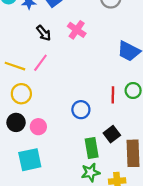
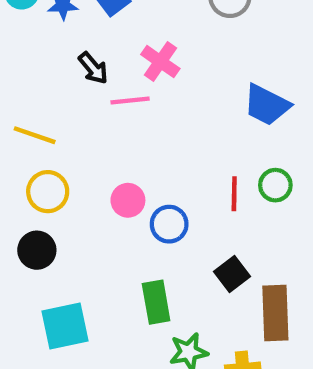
pink line: (40, 63) -> (130, 101), moved, turned 48
pink circle: (38, 127) -> (128, 200), moved
green rectangle: (92, 148) -> (156, 302), moved

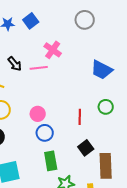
black arrow: (93, 68) -> (15, 64), moved
red line: (234, 194) -> (80, 117), moved
blue circle: (169, 224) -> (45, 133), moved

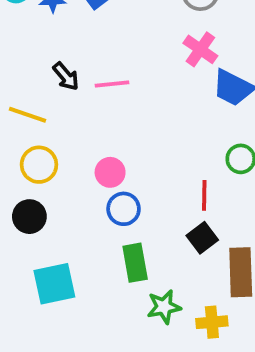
pink cross: (53, 50) -> (200, 49), moved
red line: (80, 117) -> (204, 195), moved

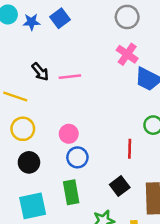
black circle: (29, 217) -> (29, 162), moved
black square: (202, 238) -> (120, 186), moved
green rectangle: (135, 263) -> (71, 192), moved

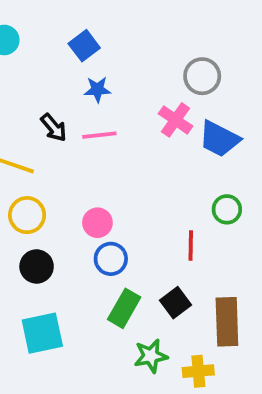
gray circle: (127, 17) -> (202, 76), moved
blue star: (31, 22) -> (97, 89), moved
pink cross: (127, 54) -> (175, 120), moved
green rectangle: (71, 192) -> (124, 308), moved, turned 40

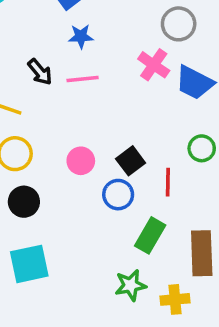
blue circle: (111, 259) -> (118, 195), moved
black square: (175, 303) -> (131, 161), moved
green rectangle: (124, 308) -> (150, 235), moved

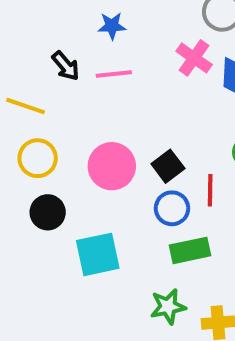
pink circle: (81, 161) -> (112, 166), size x1.5
blue circle: (118, 195) -> (172, 208), moved
green rectangle: (150, 235) -> (190, 250), turned 48
cyan square: (29, 264) -> (98, 254), moved

